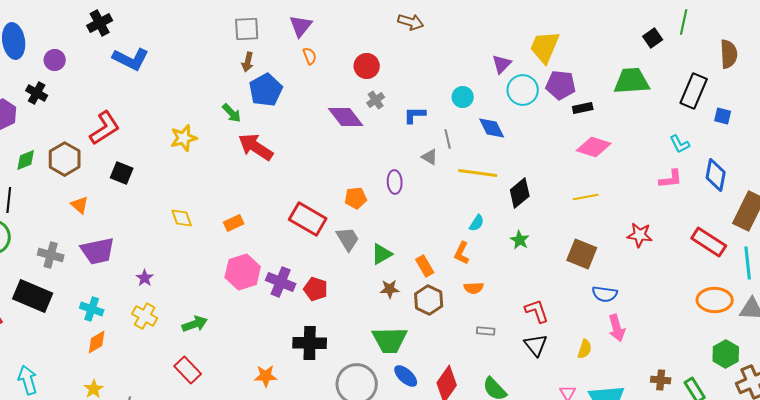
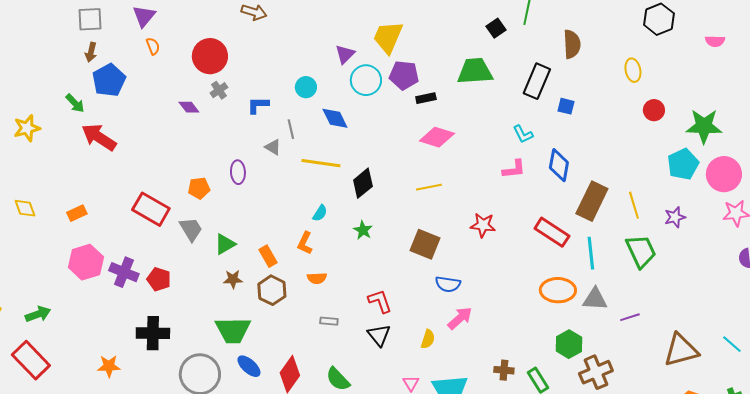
red circle: (367, 66) -> (210, 56), size x1.4
purple diamond: (346, 117) -> (189, 107), size x0.6
pink arrow: (617, 328) -> (460, 318), turned -116
red rectangle: (188, 370) -> (31, 360), size x1.4

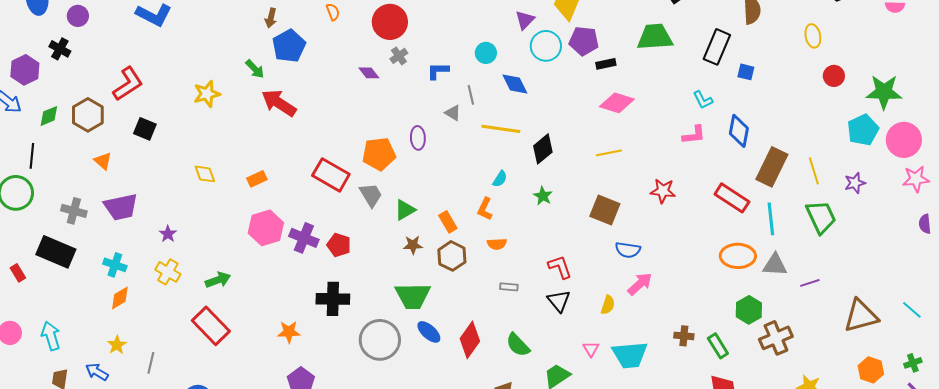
orange pentagon: (199, 188) -> (379, 154), size x1.5

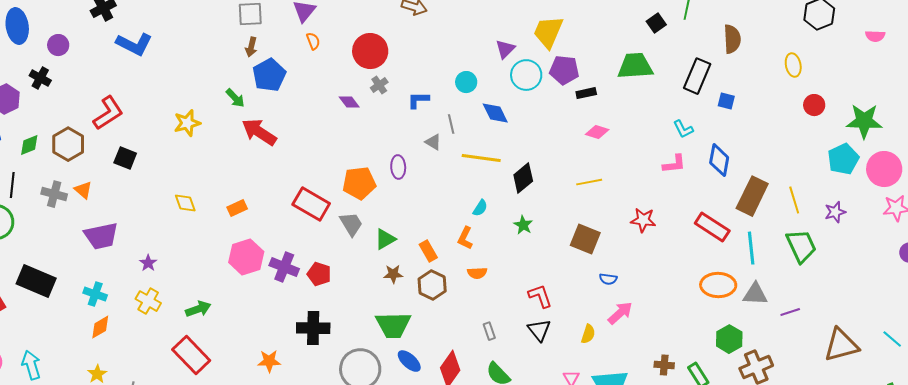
pink diamond: (617, 103) -> (597, 132), size x0.7
gray cross: (74, 211) -> (54, 194), moved
blue semicircle: (628, 250) -> (608, 279), size x0.7
gray rectangle: (509, 287) -> (489, 331), moved, turned 66

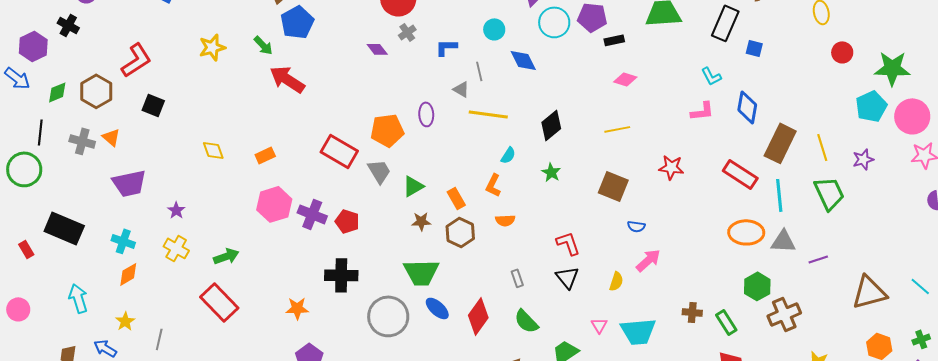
yellow star: (187, 123) -> (212, 47), moved
yellow line: (481, 158) -> (488, 114), moved
cyan arrow: (31, 365) -> (78, 298), moved

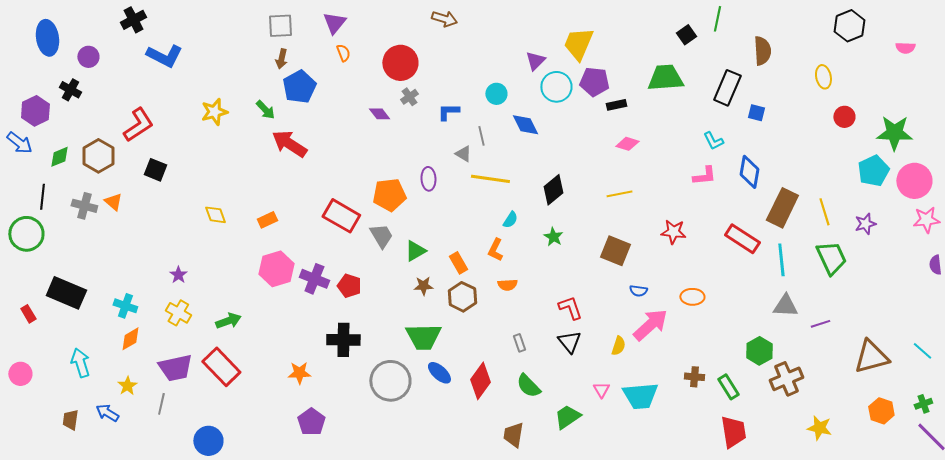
purple trapezoid: (129, 183) -> (175, 368), moved
orange ellipse: (746, 232) -> (692, 297), moved, size x0.7
pink arrow: (648, 260) -> (650, 325), size x1.4

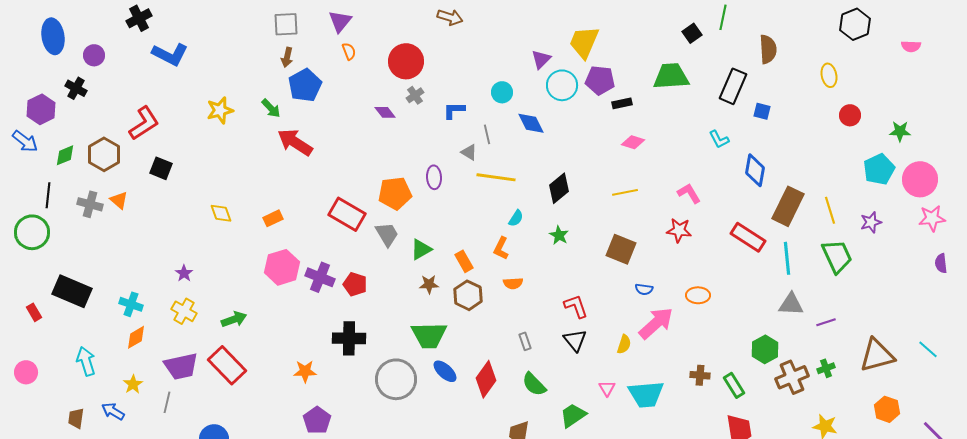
green star: (894, 133) -> (900, 131), size x0.6
pink L-shape: (704, 176) -> (689, 193), moved, turned -115
green cross: (923, 404) -> (826, 368), moved

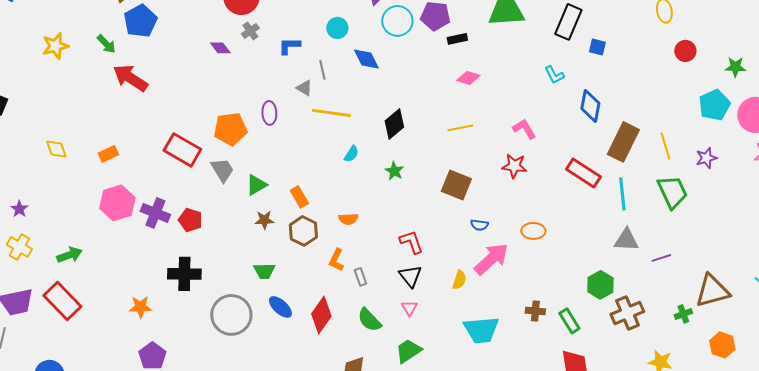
orange L-shape: (501, 248) -> (336, 260), moved
green trapezoid: (429, 335) -> (264, 271), size x0.6
green cross: (826, 368) -> (683, 314), moved
pink triangle: (607, 388) -> (409, 308), moved

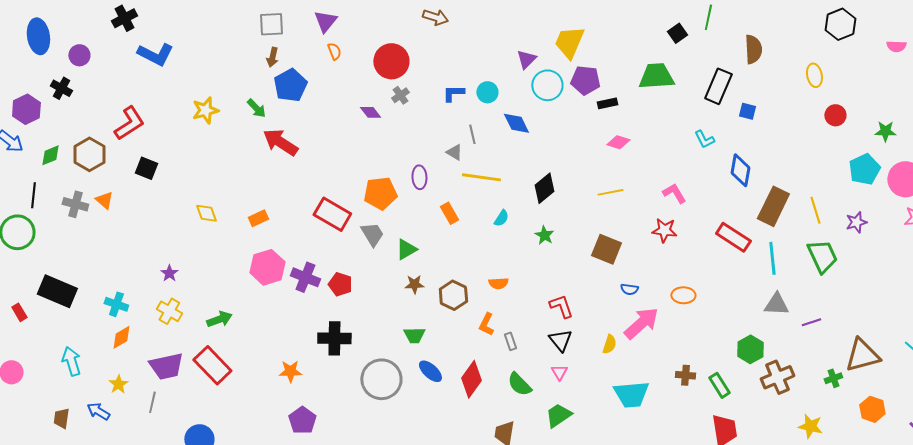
blue L-shape: (289, 46) -> (453, 93), moved
orange rectangle: (299, 197) -> (449, 213), moved

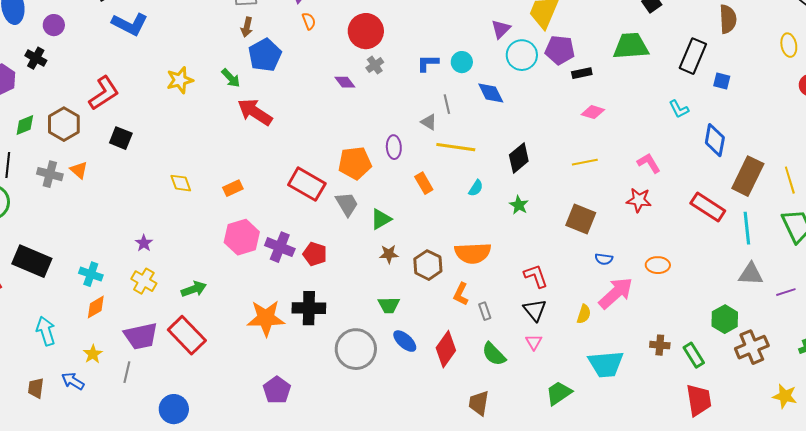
orange semicircle: (498, 283) -> (473, 253), size x1.8
orange star: (290, 371) -> (266, 318), moved, size x1.6
green trapezoid: (558, 415) -> (559, 393), moved

